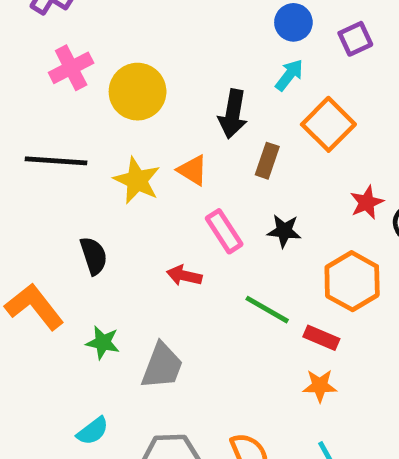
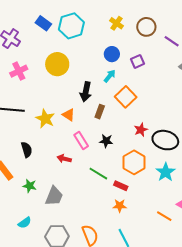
yellow circle: (138, 92) -> (57, 64), moved

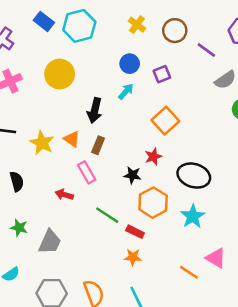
orange square: (126, 97) -> (165, 121), moved
brown rectangle: (100, 112) -> (98, 145), moved
red star: (141, 130) -> (153, 157), moved
black star: (106, 141) -> (132, 175), moved

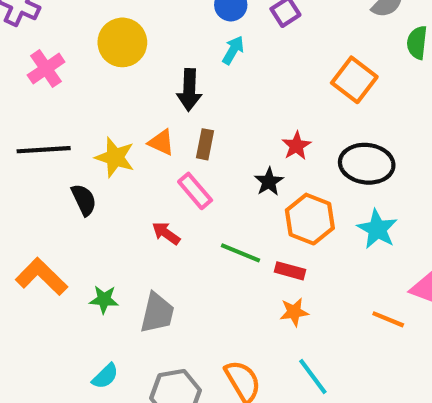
orange square: (165, 121) -> (354, 80), moved
black star: (132, 175) -> (269, 182), turned -30
black semicircle: (17, 181) -> (84, 200), moved
red arrow: (64, 195) -> (166, 233), turned 30

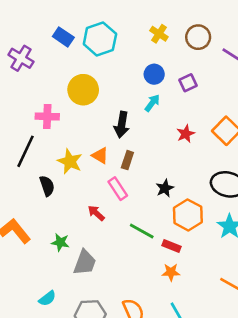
pink cross: (46, 69) -> (47, 116), moved, turned 30
red star: (296, 146) -> (186, 134), moved
black line: (44, 150) -> (26, 151), turned -68
green star: (104, 299) -> (60, 242), moved

